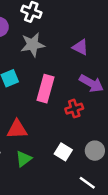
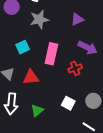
purple triangle: (80, 47) -> (77, 19), turned -48
red triangle: (17, 129) -> (31, 77), moved

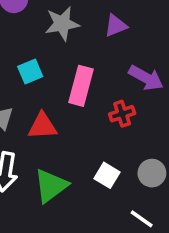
purple triangle: (77, 19) -> (116, 26), moved
green triangle: (37, 110) -> (51, 186), size x1.5

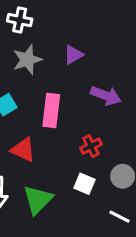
red cross: (122, 114) -> (91, 146), moved
red triangle: (42, 126) -> (23, 150), turned 36

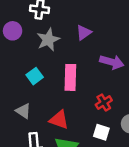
red triangle: (23, 150) -> (59, 120), moved

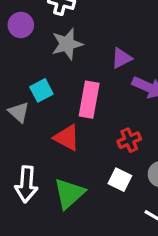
purple triangle: (84, 32) -> (121, 58), moved
gray triangle: (23, 111) -> (19, 112), moved
red triangle: (59, 120) -> (67, 138), moved

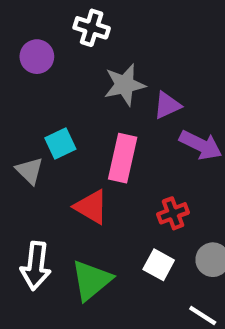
gray star: (67, 44) -> (125, 85), moved

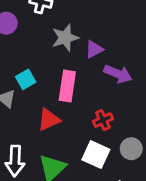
red triangle: (91, 207) -> (49, 120), turned -50
white square: (159, 265) -> (96, 155), size x1.4

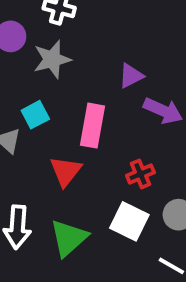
gray star: (65, 38) -> (52, 59), moved
red triangle: (49, 120) -> (66, 171), turned -30

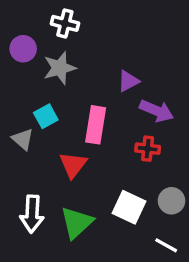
red cross: (140, 174) -> (148, 149), moved, turned 30

